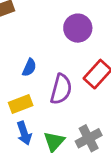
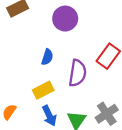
purple circle: (78, 28) -> (65, 19), moved

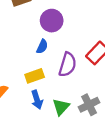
purple circle: (65, 19) -> (52, 21), moved

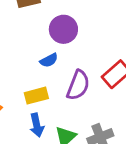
blue semicircle: (42, 47) -> (49, 60), turned 32

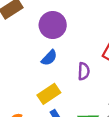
purple semicircle: (78, 85) -> (84, 71), size x0.6

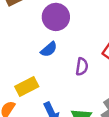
yellow rectangle: (49, 94) -> (27, 87), moved

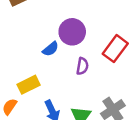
purple circle: (56, 17) -> (72, 32), moved

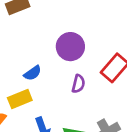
blue semicircle: (51, 49) -> (33, 73), moved

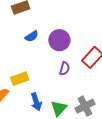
blue semicircle: (33, 73) -> (32, 36), moved

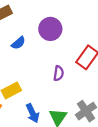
purple circle: (59, 40) -> (50, 29), moved

